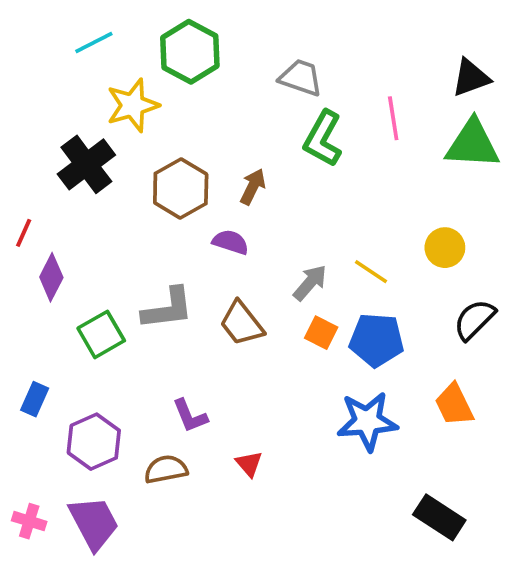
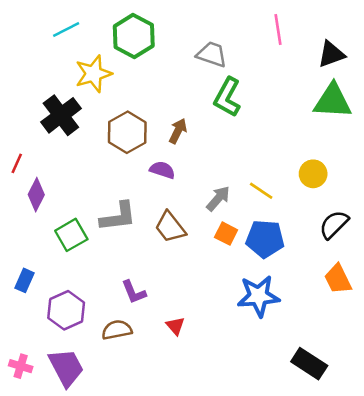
pink line: (393, 118) -> (278, 30), moved
orange trapezoid: (454, 405) -> (338, 279), moved

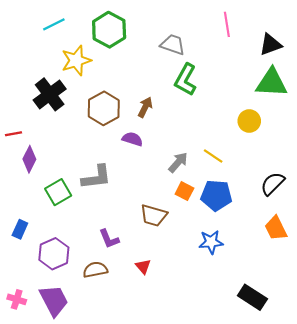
red line: (17, 163) -> (14, 134), turned 56
yellow circle: (313, 174) -> (249, 121), moved
brown trapezoid: (170, 227) -> (154, 215), moved, turned -36
blue star: (259, 296) -> (211, 242), size x0.7

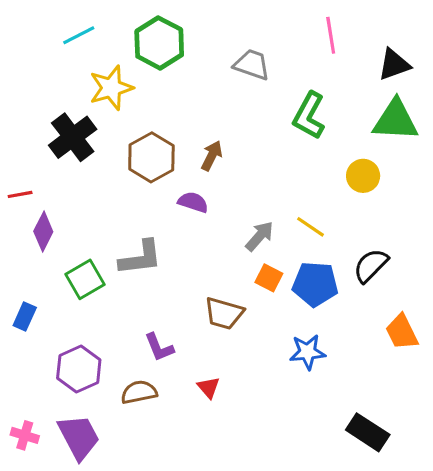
green L-shape: (186, 80) -> (309, 116), moved
black semicircle: (273, 184) -> (371, 265), moved
blue rectangle: (20, 229) -> (25, 316), moved

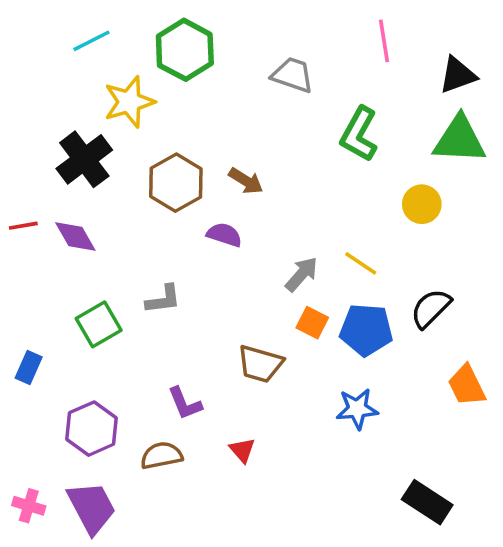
brown arrow: (212, 156) -> (246, 181), turned 96
purple diamond: (43, 231) -> (75, 237), moved, turned -57
gray L-shape: (141, 258) -> (163, 299), size x0.7

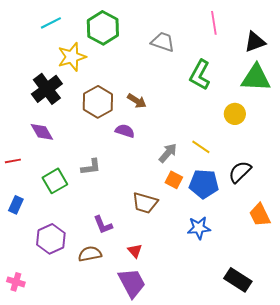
red line: (23, 226) -> (13, 161), moved
purple trapezoid: (92, 508) -> (132, 283), moved

